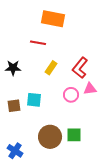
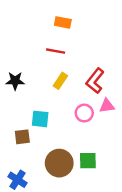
orange rectangle: (53, 19) -> (63, 22), size x0.6
red line: (38, 43) -> (56, 51), moved
brown square: (14, 106) -> (22, 137), moved

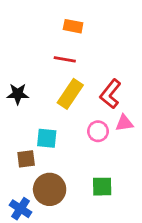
yellow rectangle: (60, 81) -> (70, 94), size x1.5
brown circle: (59, 163) -> (50, 189), moved

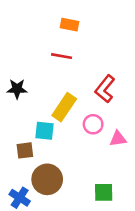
yellow rectangle: (70, 94) -> (64, 107), moved
pink triangle: (124, 123) -> (118, 139), moved
green square: (102, 187) -> (104, 192), moved

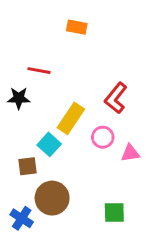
red line: (62, 56) -> (39, 71), moved
cyan square: (45, 131) -> (49, 144), turned 36

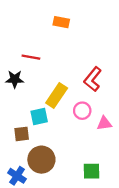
cyan square: (49, 144) -> (39, 116), turned 36

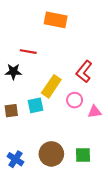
orange rectangle: (61, 22) -> (56, 20), size x1.5
brown square: (22, 134) -> (11, 111), moved
brown circle: (41, 160) -> (51, 154), moved

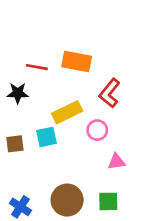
orange rectangle: (56, 20) -> (77, 62), moved
yellow rectangle: (51, 86) -> (67, 112), turned 30
pink triangle: (95, 112) -> (116, 162), moved

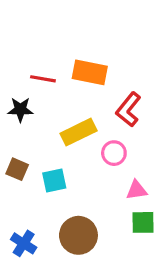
cyan square: (47, 137) -> (54, 180), moved
brown square: (15, 144) -> (17, 169), turned 30
green square: (108, 201) -> (143, 222), moved

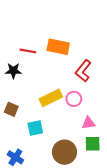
yellow rectangle: (78, 132) -> (51, 98), moved
cyan square: (54, 180) -> (35, 128), moved
brown circle: (78, 235) -> (64, 152), moved

